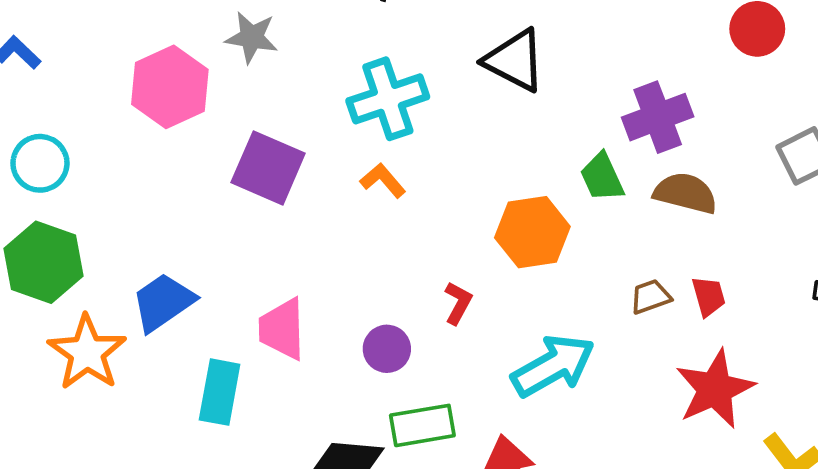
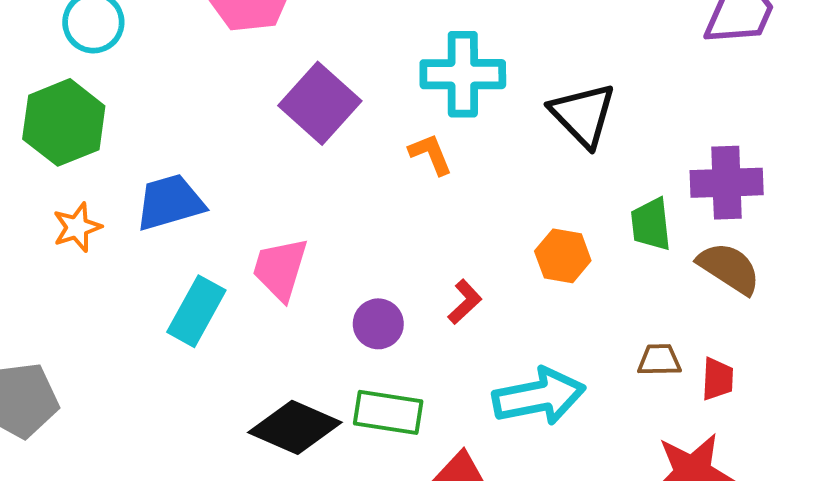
black triangle: (515, 60) -> (583, 115), moved
orange hexagon: (532, 232) -> (563, 256), size x0.7
orange star: (87, 353) -> (77, 227), size x0.6

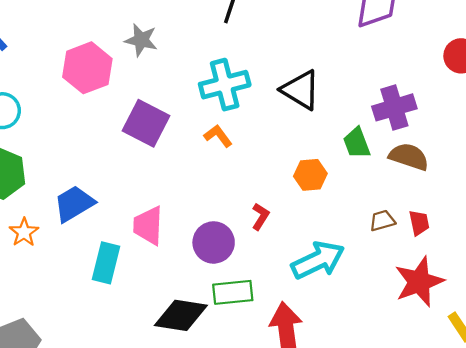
purple circle: (378, 324) -> (214, 242), size x1.4

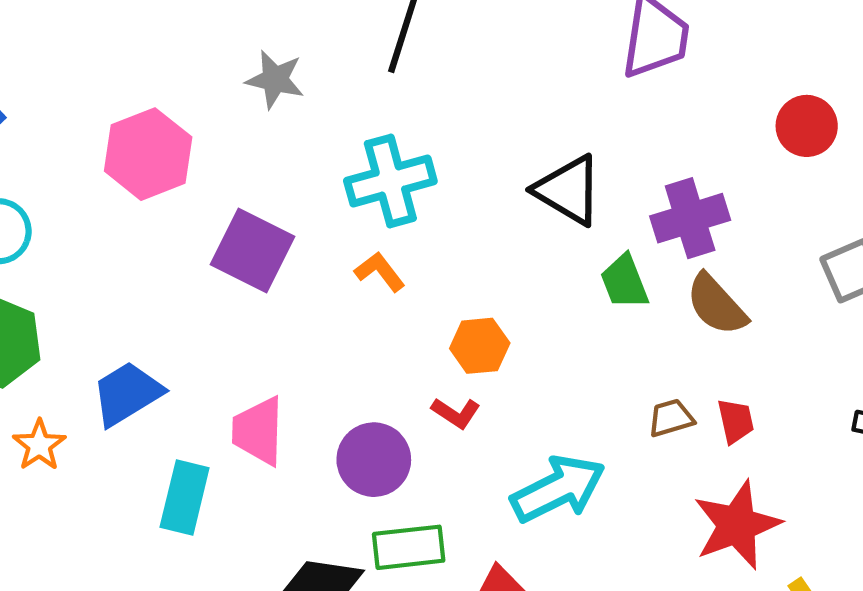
gray star: (141, 40) -> (275, 79), moved
black triangle: (301, 90) -> (568, 190), moved
brown semicircle: (409, 157) -> (716, 305), turned -150
orange hexagon: (310, 175) -> (480, 346), moved
red L-shape: (260, 217) -> (456, 413), turned 92

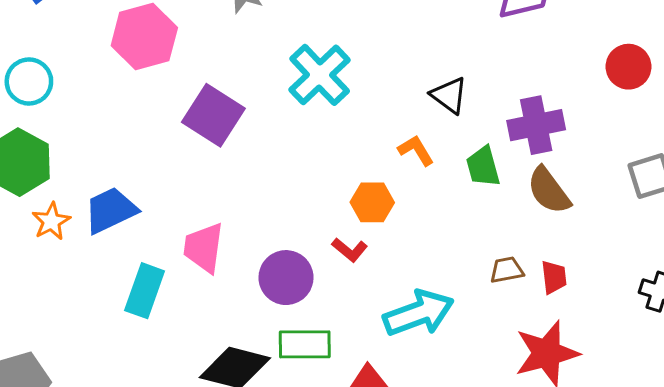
cyan cross: (390, 181) -> (320, 75), turned -34
black triangle: (568, 190) -> (449, 95), size x0.7
orange L-shape: (380, 272) -> (416, 150), moved
orange star: (39, 445) -> (51, 221), moved

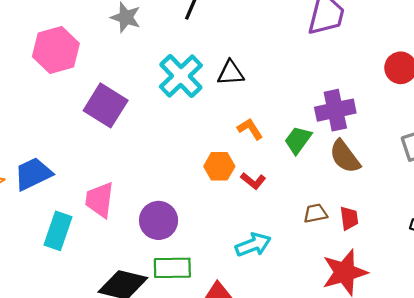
black triangle: (449, 95) -> (231, 73), moved, turned -40
green trapezoid: (483, 167) -> (298, 140), turned 52
red L-shape: (350, 250) -> (253, 181), moved
cyan arrow: (419, 313) -> (253, 245), size x0.7

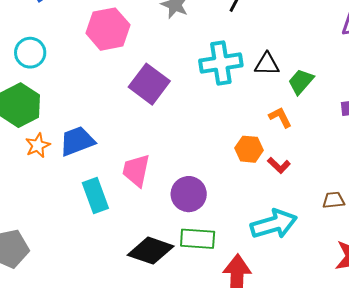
cyan cross: (181, 76) -> (221, 63), turned 30
green trapezoid: (298, 140) -> (301, 82), moved
cyan rectangle: (58, 231) -> (95, 196), turned -44
cyan arrow: (253, 245) -> (274, 224), size x1.4

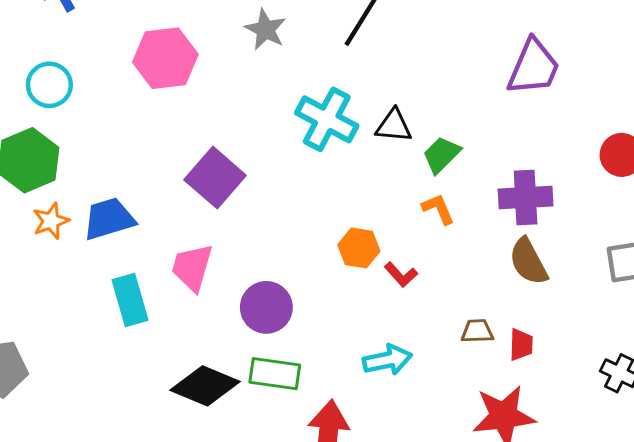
cyan cross: (221, 63) -> (327, 119), turned 33
purple square: (149, 84) -> (215, 178), moved
orange L-shape: (280, 117) -> (438, 209), moved
cyan arrow: (274, 224) -> (387, 360), size x0.7

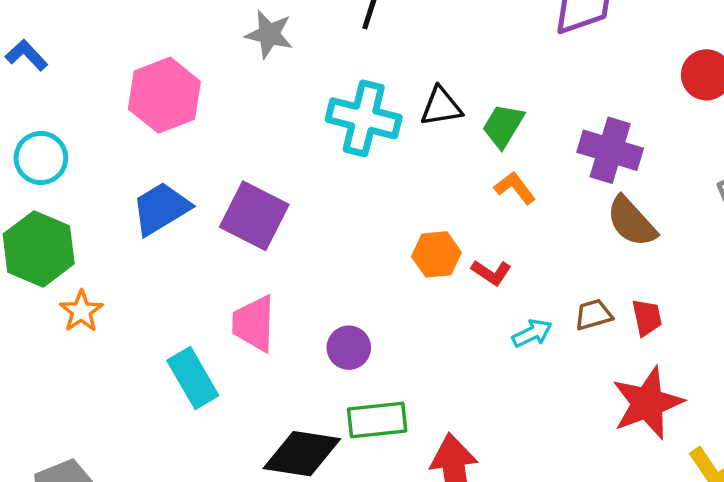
purple cross: (526, 198) -> (610, 150), turned 34
blue trapezoid: (109, 219) -> (161, 209), moved
purple circle: (266, 307) -> (349, 348), size x0.7
cyan arrow: (387, 360) -> (532, 333), moved, size x0.7

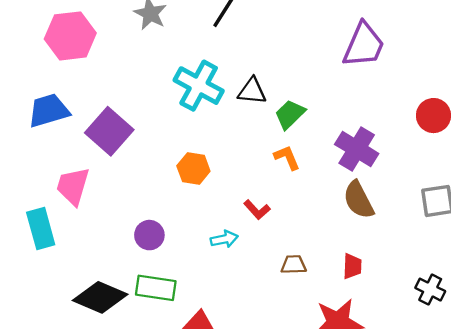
orange hexagon: (436, 254) -> (193, 168), moved
brown trapezoid: (594, 315) -> (294, 265), moved
pink trapezoid: (254, 324) -> (73, 186), moved
cyan arrow: (532, 333) -> (224, 239), moved

